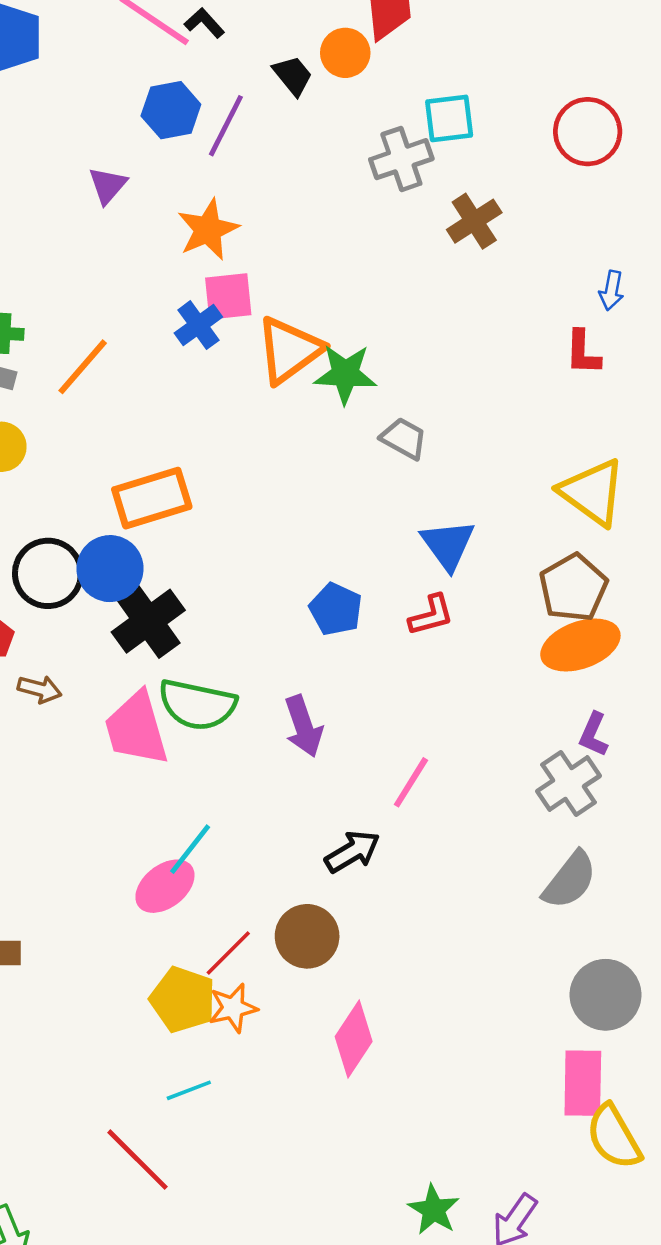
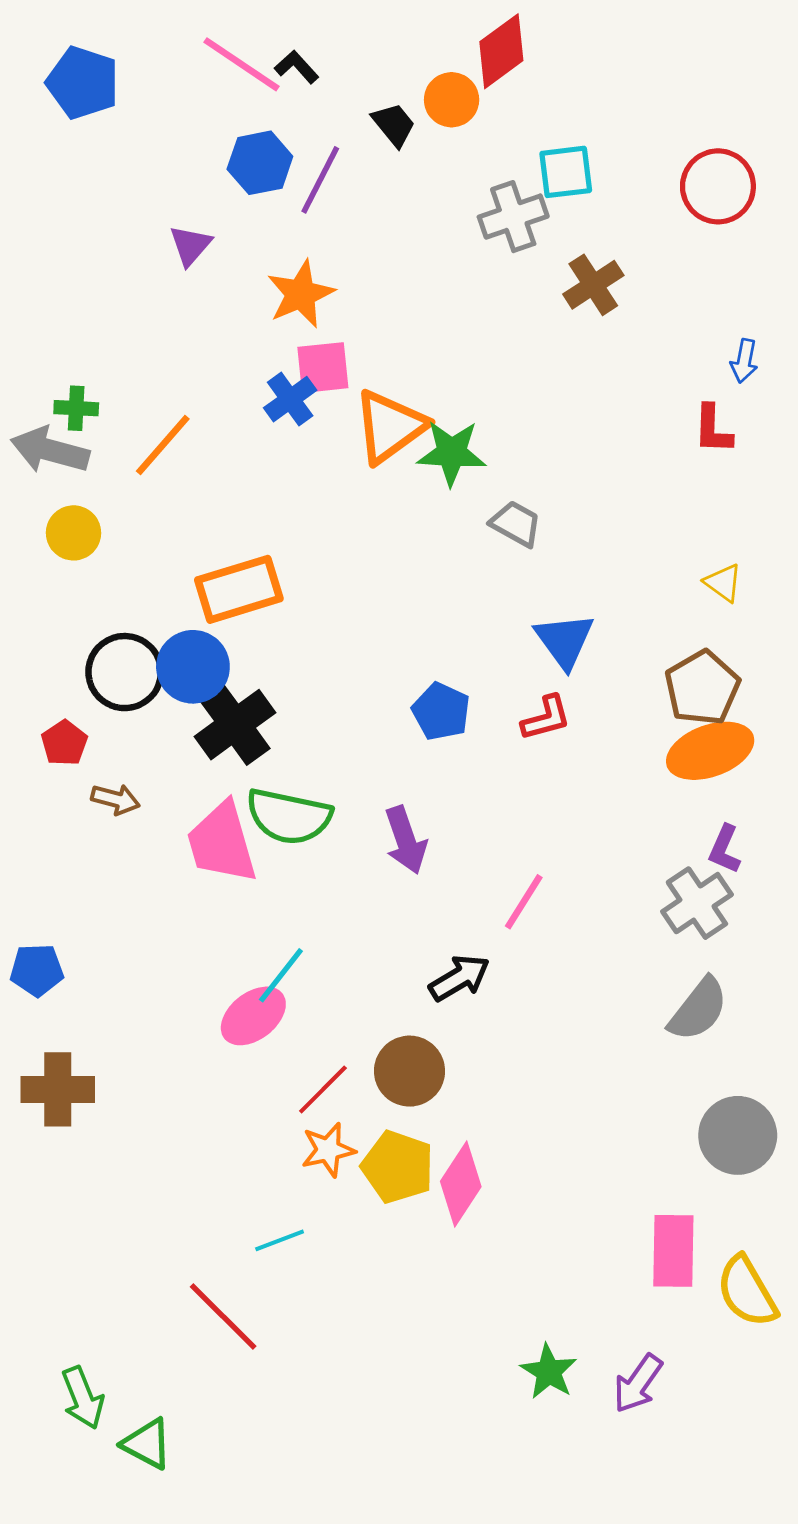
yellow triangle: (592, 492) -> (723, 583), size x0.5
yellow pentagon: (183, 1000) -> (398, 1167), moved
pink rectangle: (583, 1083) -> (673, 1251), moved

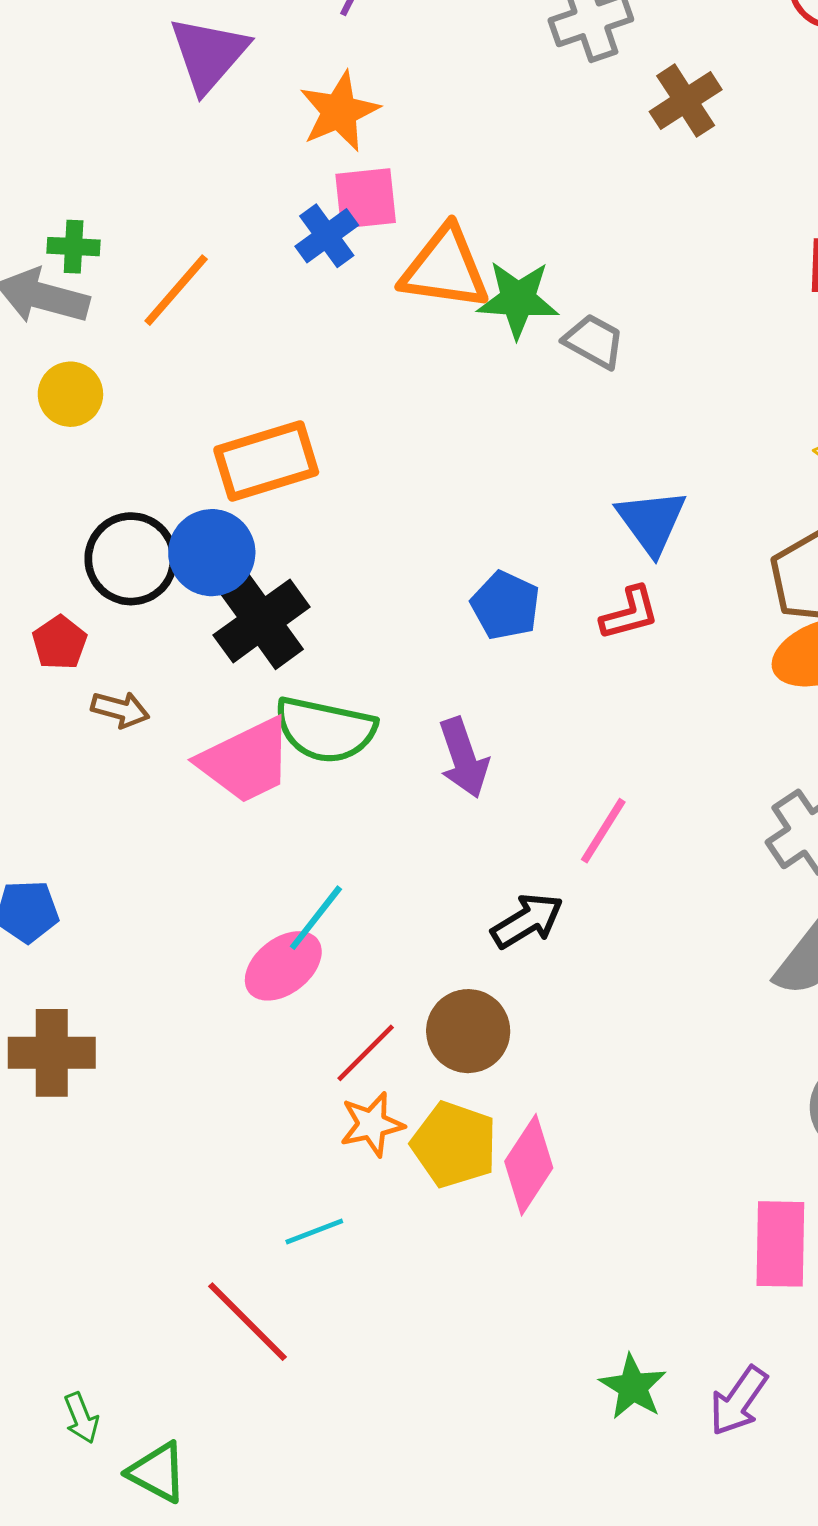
purple triangle: (190, 245) -> (209, 54), size x1.6
orange triangle: (390, 427) -> (445, 268), turned 44
gray trapezoid: (516, 524) -> (594, 341), moved
pink trapezoid: (222, 843) -> (246, 761), turned -100
green arrow: (83, 1398) -> (81, 1418), size x0.7

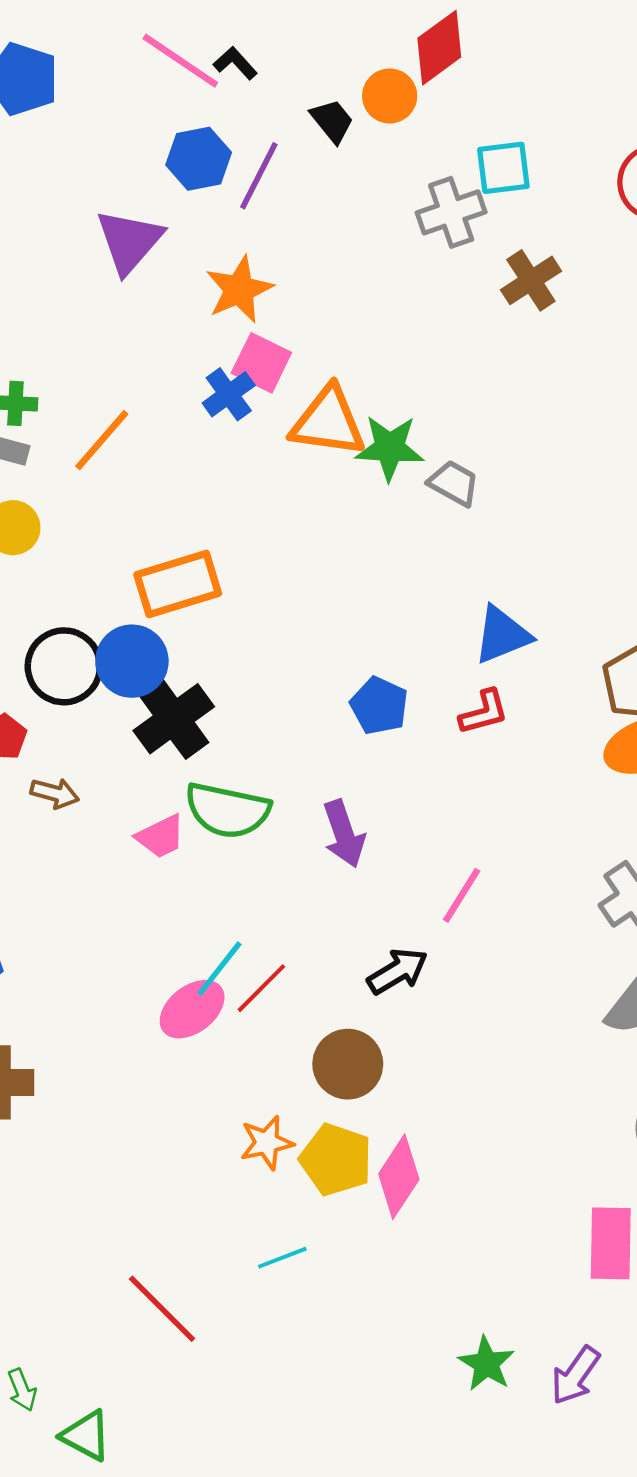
pink square: (366, 198) -> (261, 363), turned 32
blue triangle: (651, 522) -> (502, 635), turned 44
pink trapezoid: (246, 761) -> (161, 836), size x0.6
red line: (366, 1053) -> (261, 988), moved
cyan line: (314, 1232) -> (282, 1258), moved

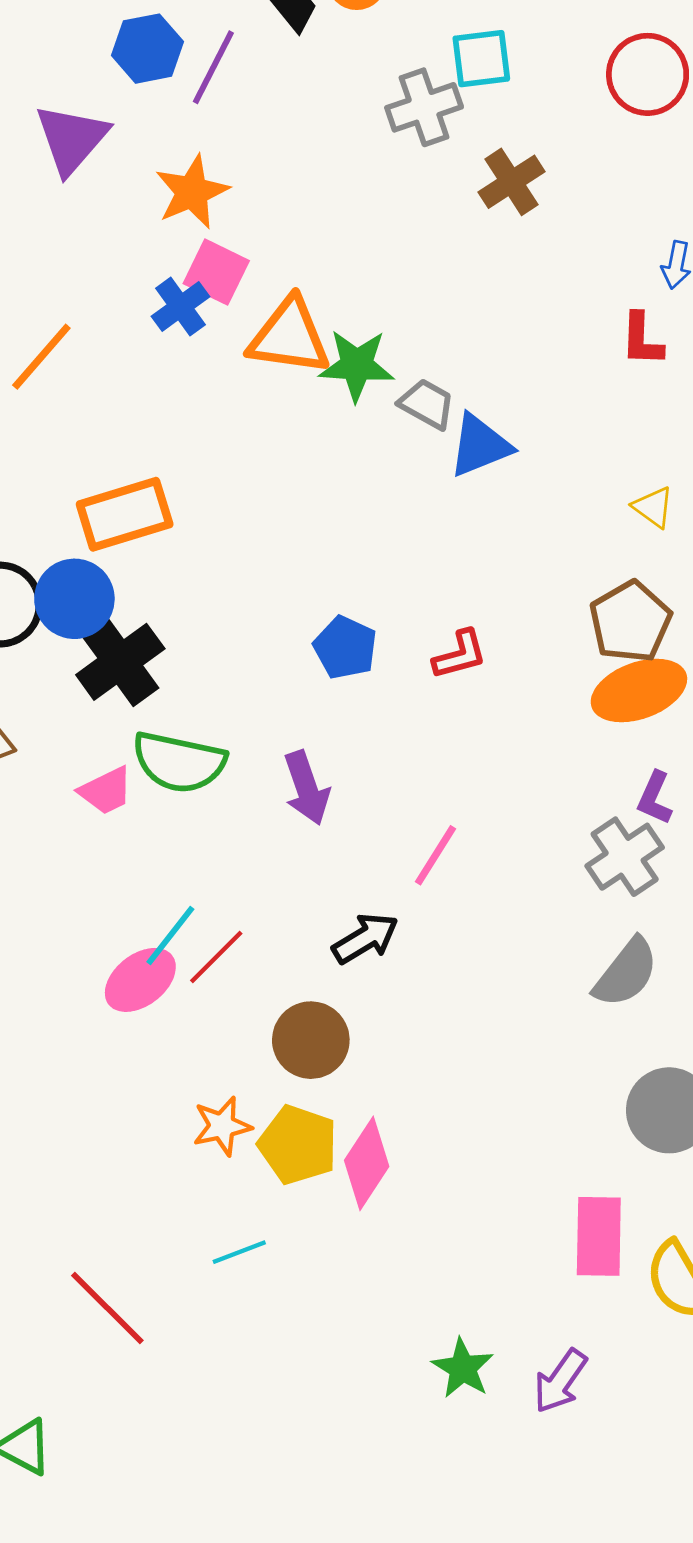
blue triangle: (502, 635) -> (480, 445), moved

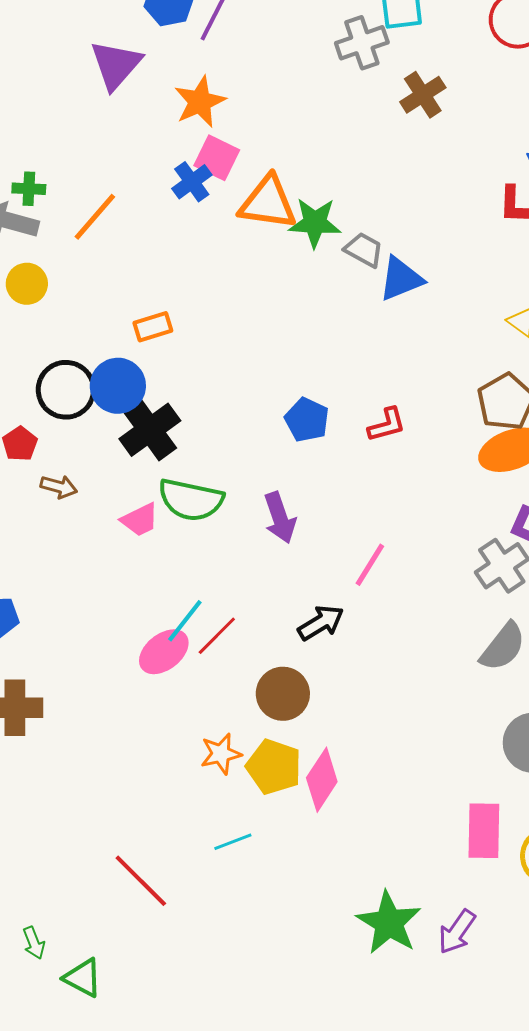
orange rectangle: (125, 514) -> (153, 327), size x0.6
green star: (463, 1368) -> (389, 923), size x1.5

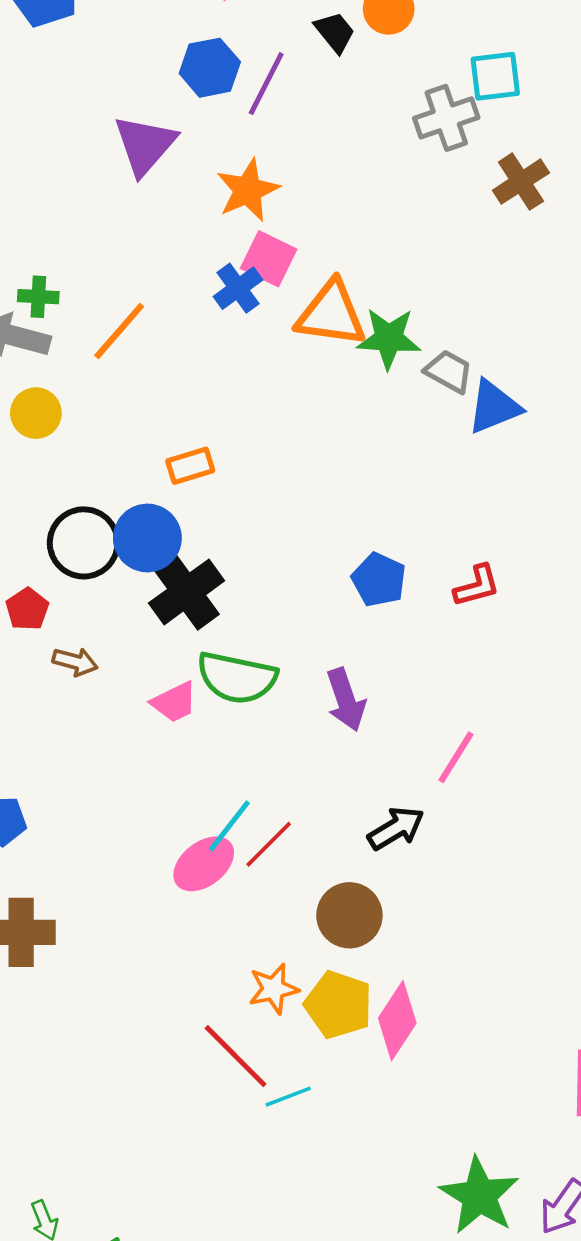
red line: (141, 881) -> (236, 1056), moved

